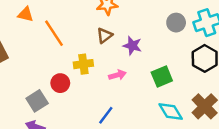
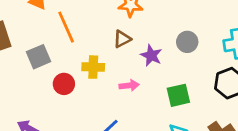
gray circle: (176, 23) -> (187, 42), moved
gray square: (37, 101) -> (38, 57), moved

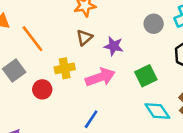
gray circle: (187, 42) -> (154, 24), moved
pink arrow: (129, 85) -> (100, 77), size x1.6

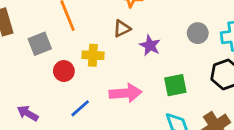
pink arrow: (100, 77) -> (125, 93), moved
blue line: (91, 119) -> (80, 108), moved

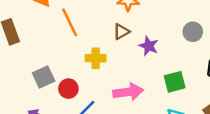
gray square: (40, 44) -> (44, 77), moved
red circle: (64, 71) -> (68, 89), moved

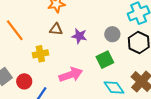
brown triangle: (121, 32) -> (56, 29), turned 48
gray circle: (193, 32) -> (112, 34), moved

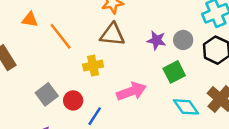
brown triangle: (56, 29) -> (112, 35), size x1.5
purple star: (79, 36) -> (157, 40), moved

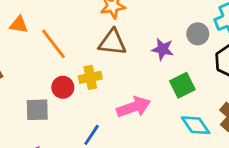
gray circle: (183, 40) -> (198, 34), moved
gray square: (47, 94) -> (37, 110), turned 35
red circle: (73, 100) -> (63, 87), moved

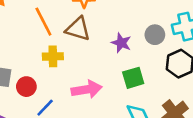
orange line: (53, 44) -> (43, 22), moved
red circle: (63, 87) -> (26, 87), moved

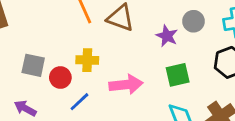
gray circle: (155, 35) -> (193, 21), moved
yellow cross: (53, 56) -> (87, 60), moved

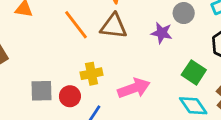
green square: (178, 75) -> (194, 72), moved, turned -30

